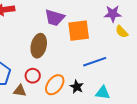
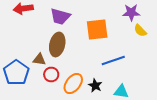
purple trapezoid: (55, 18) -> (60, 16), moved
brown triangle: (20, 91) -> (39, 60), moved

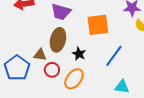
blue line: (113, 60) -> (114, 56), turned -35
black star: (95, 86) -> (79, 54), moved

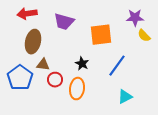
brown ellipse: (58, 40) -> (33, 42), moved
orange ellipse: (74, 79) -> (77, 89), turned -30
cyan triangle: (122, 87) -> (125, 97), turned -35

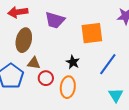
cyan triangle: (125, 97) -> (116, 95), turned -35

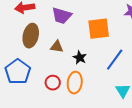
brown triangle: (34, 63) -> (57, 47), moved
red circle: (46, 78) -> (53, 83), moved

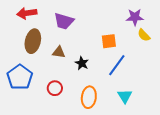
orange square: (99, 29) -> (109, 41), moved, size x0.7
orange ellipse: (75, 83) -> (89, 97), moved

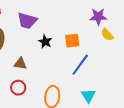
brown triangle: (59, 52) -> (20, 64), moved
black star: (82, 63) -> (45, 42), moved

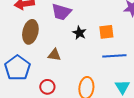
blue line: (80, 65) -> (114, 56), turned 50
red circle: (18, 88) -> (47, 87), moved

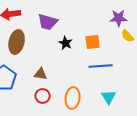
brown triangle: (54, 55) -> (41, 74), moved
red circle: (47, 87) -> (43, 96), moved

